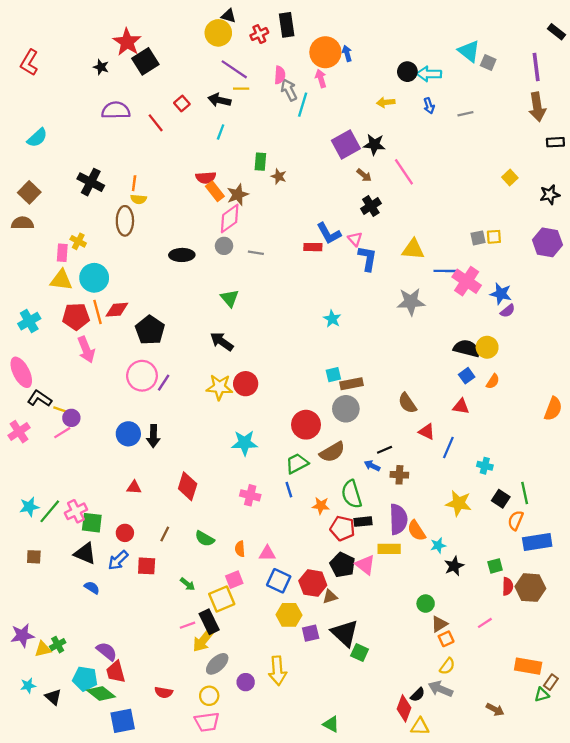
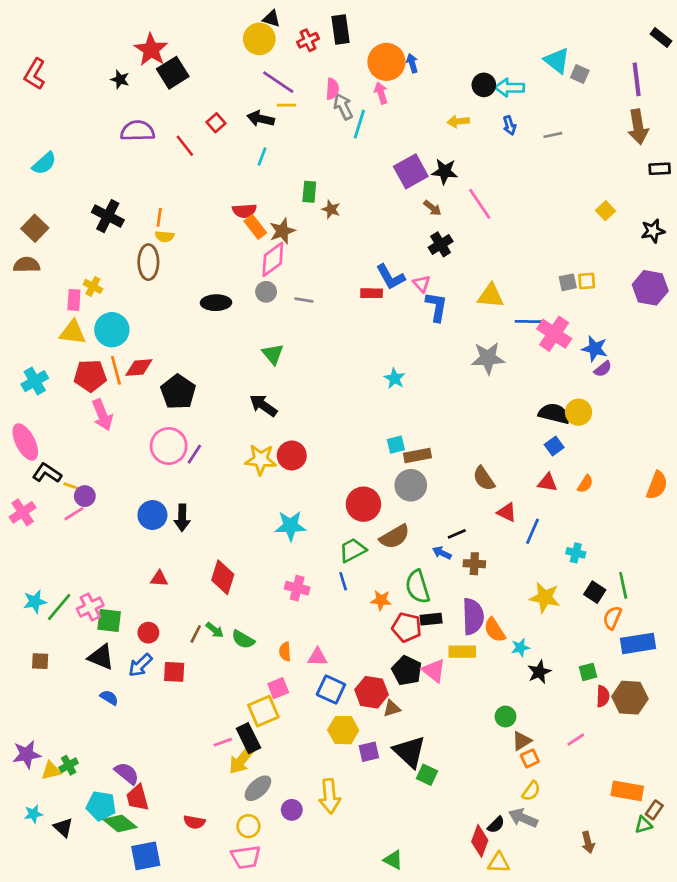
orange semicircle: (493, 381) -> (585, 484), moved
green arrow: (188, 584) -> (215, 630), moved
brown arrow: (495, 709) -> (588, 842), turned 48

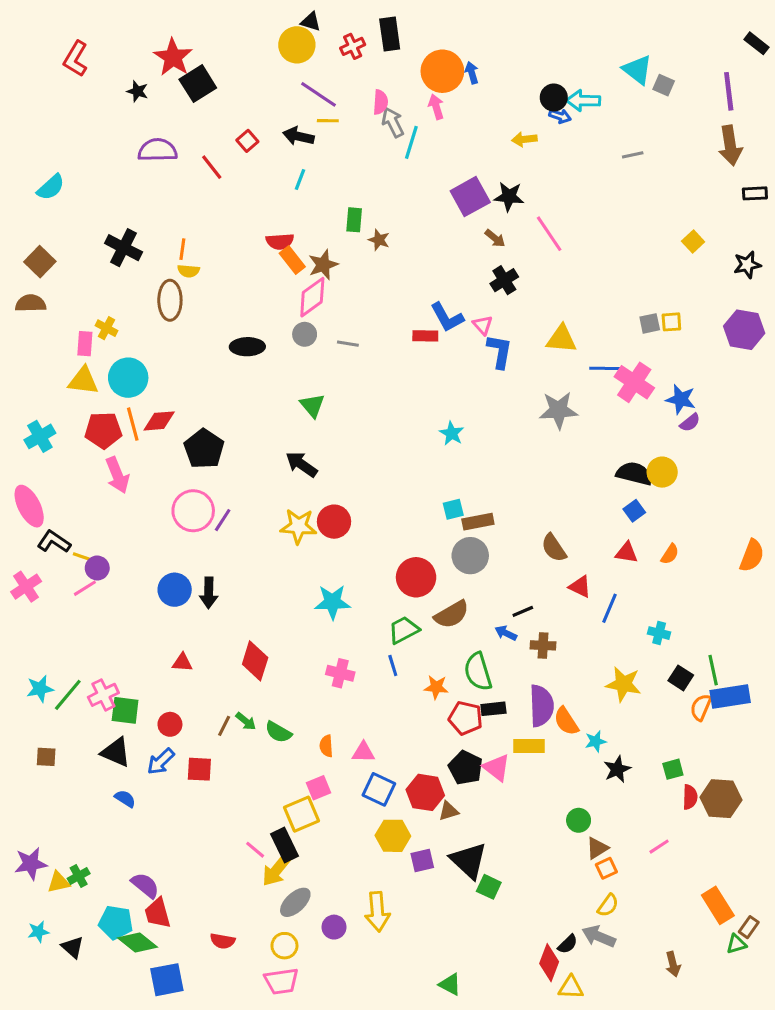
red L-shape: (35, 74) -> (76, 59), moved
blue arrow: (510, 125) -> (560, 116), moved, turned -54
blue rectangle: (638, 643) -> (730, 696), moved
pink line: (223, 742) -> (255, 850), turned 60
orange rectangle: (627, 791) -> (718, 905), turned 48

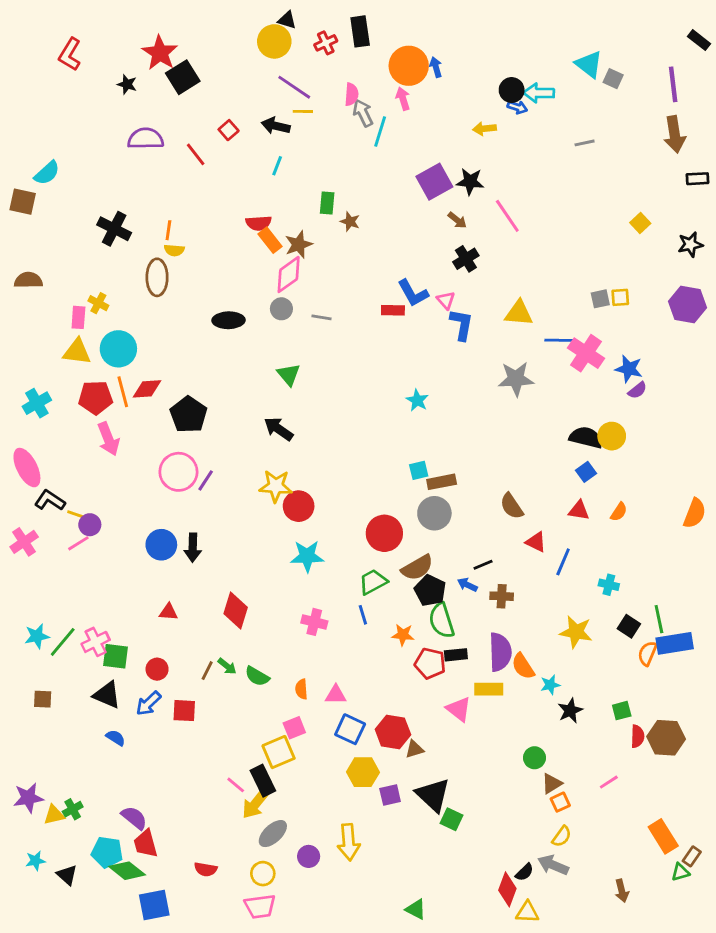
brown square: (40, 262) -> (23, 202), moved, turned -32
red circle: (334, 522) -> (299, 506), moved
black pentagon: (466, 768) -> (430, 590), moved

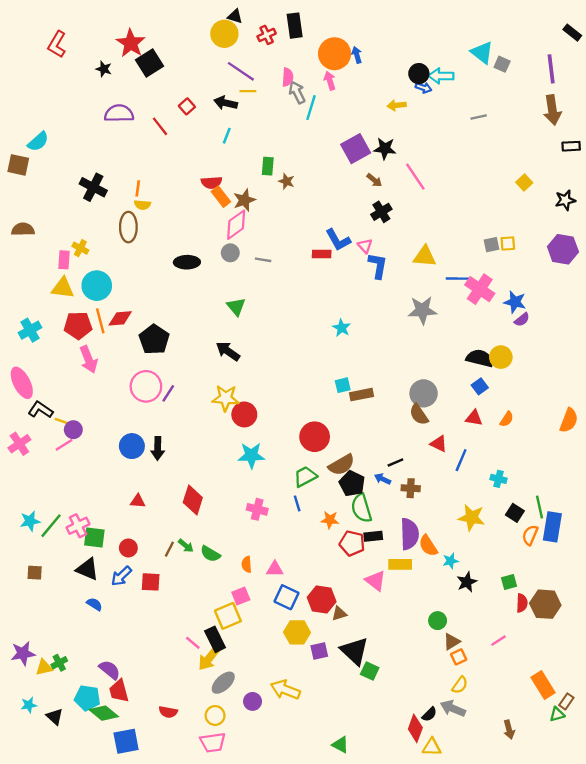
gray circle: (434, 513) -> (424, 393), moved
blue rectangle: (675, 643) -> (552, 527), turned -72
yellow arrow: (349, 842) -> (285, 690), turned 116

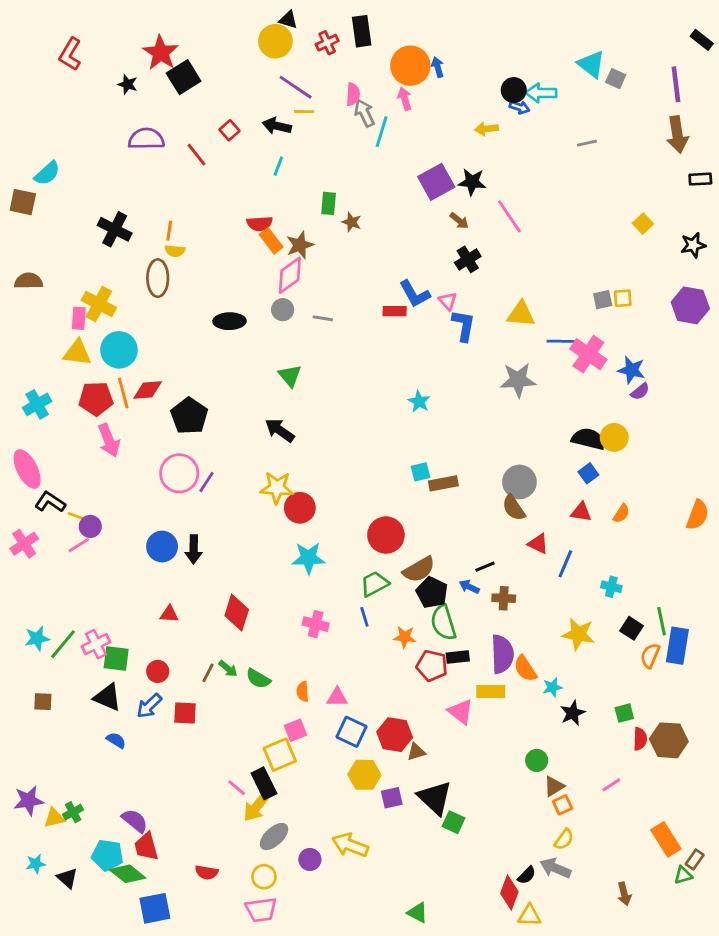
yellow cross: (80, 248) -> (99, 304), size x1.6

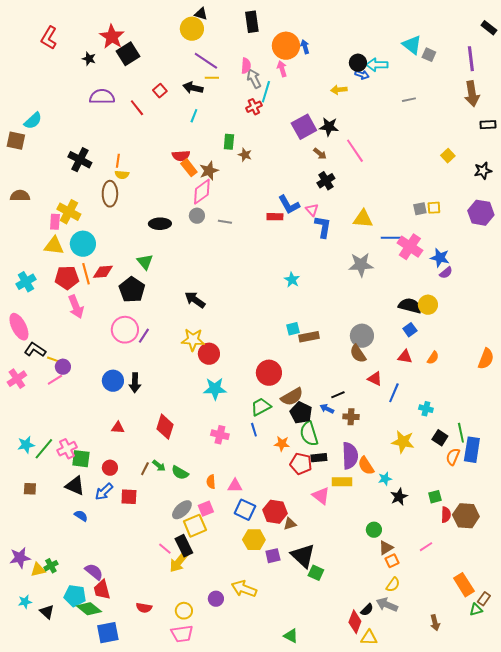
red cross: (327, 43) -> (254, 107), moved
green triangle: (290, 376) -> (145, 262), moved
gray ellipse: (274, 837) -> (182, 510), moved

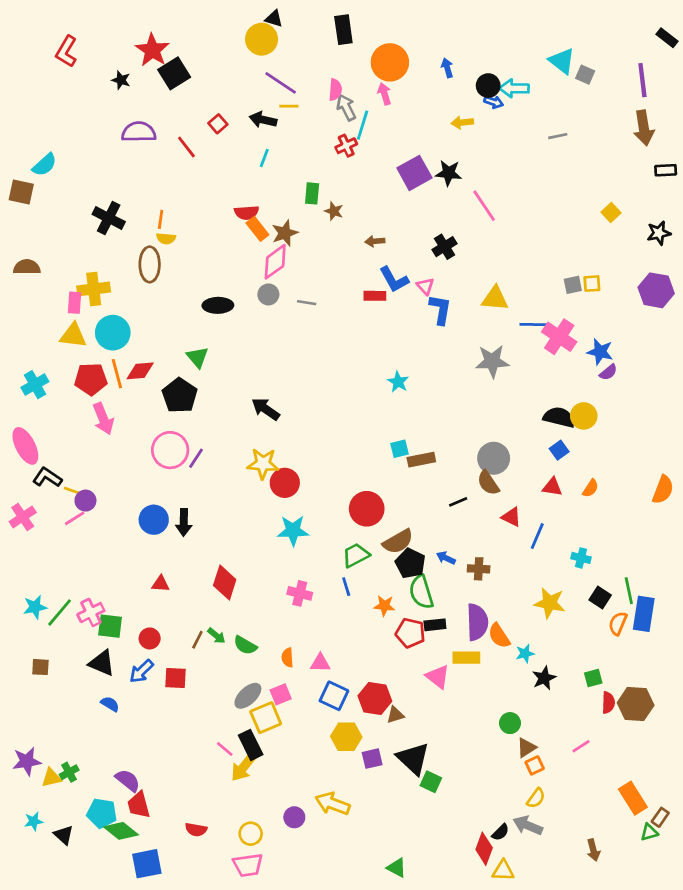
blue arrow: (305, 47) -> (447, 68), moved
brown arrow: (320, 154) -> (375, 241), moved, turned 136
yellow cross: (69, 212) -> (94, 289), turned -35
black line: (338, 395) -> (458, 502), moved

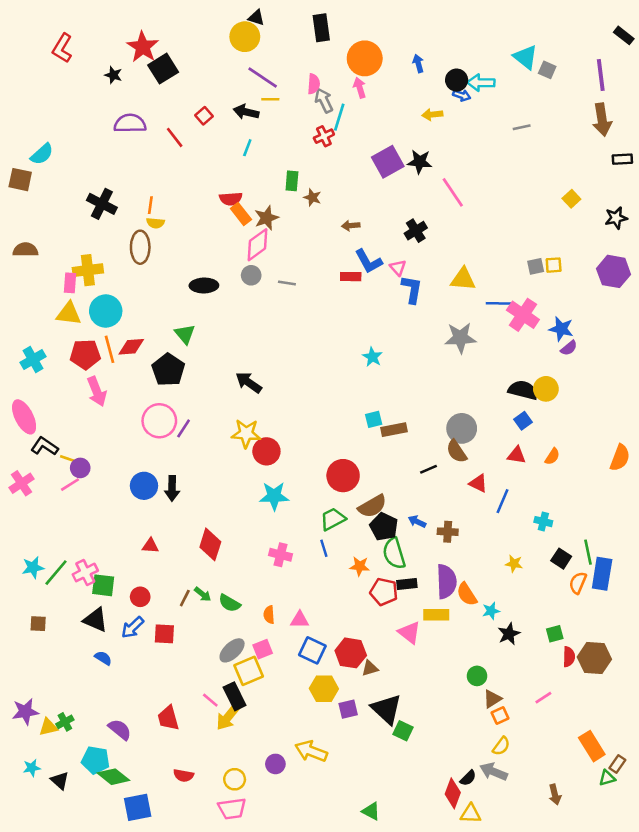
yellow star: (550, 603) -> (514, 564), size x0.6
red trapezoid: (139, 805) -> (168, 718), moved

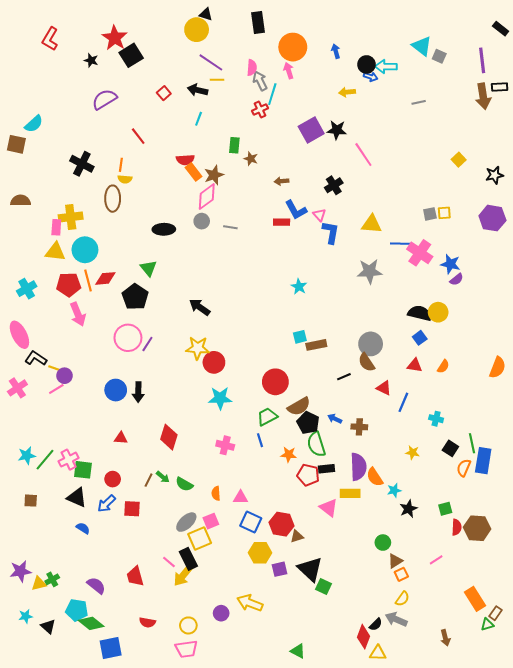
purple semicircle: (130, 123) -> (104, 99), turned -30
red line: (175, 137) -> (138, 136), moved
black rectangle: (622, 159) -> (500, 87), moved

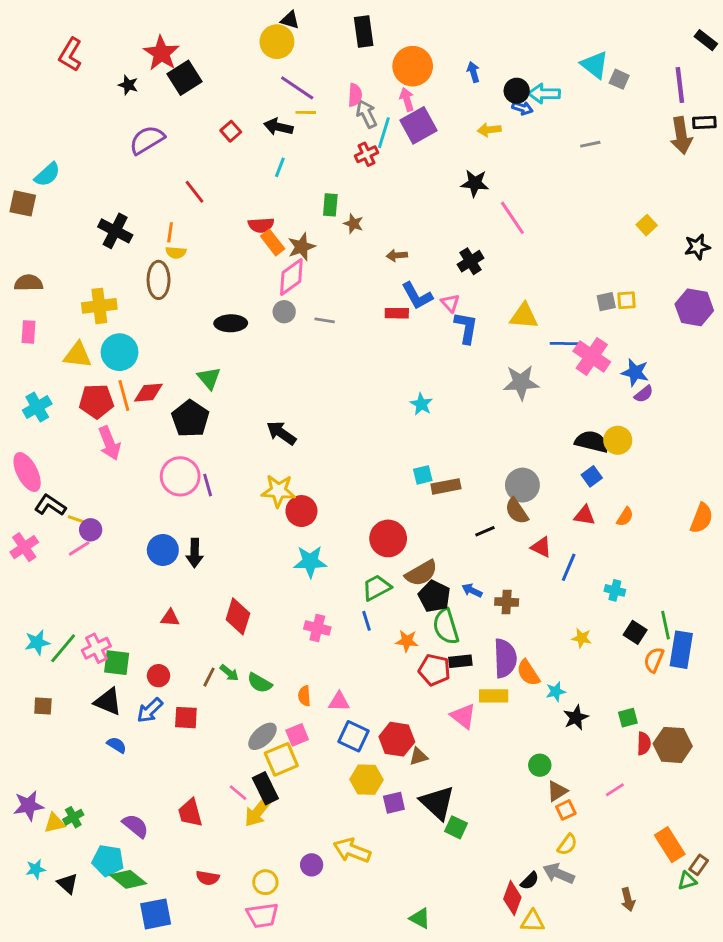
purple square: (311, 130) -> (418, 125), moved
pink rectangle: (56, 227) -> (29, 332), moved
purple line: (147, 344) -> (208, 485), turned -49

